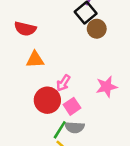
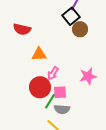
orange triangle: (35, 60) -> (39, 54), moved
pink square: (72, 106) -> (60, 92), turned 32
green line: (60, 130) -> (50, 101), moved

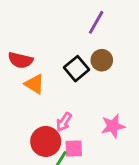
black square: (71, 16) -> (77, 69), moved
orange triangle: (39, 54) -> (34, 84), moved, turned 35

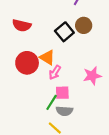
orange triangle: (34, 84) -> (47, 57), moved
red circle: (46, 141) -> (27, 63), moved

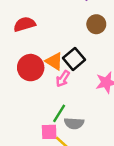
red semicircle: (22, 25) -> (24, 24), turned 150
black square: (64, 32) -> (74, 59), moved
pink square: (62, 93) -> (49, 132), moved

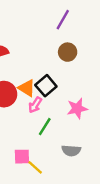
green line: (59, 113) -> (45, 127), moved
gray semicircle: (74, 123) -> (71, 151), moved

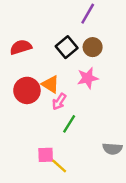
black square: (46, 86) -> (67, 47), moved
pink star: (77, 109) -> (88, 78), moved
gray semicircle: (71, 151) -> (112, 149), moved

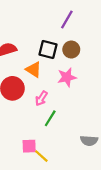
black square: (67, 47) -> (48, 50), turned -36
orange triangle: (51, 84) -> (34, 69), moved

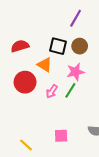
green line: (50, 118) -> (70, 90), moved
pink square: (29, 146) -> (61, 136), moved
yellow line: (41, 156) -> (26, 145), moved

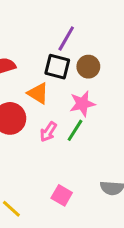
purple line: (76, 18) -> (66, 38), moved
pink square: (61, 136) -> (62, 195), turned 32

